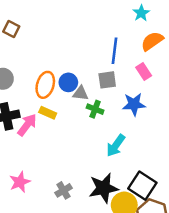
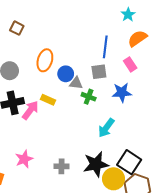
orange ellipse: (45, 85) -> (45, 60), moved
gray cross: (63, 190) -> (62, 166), turned 32

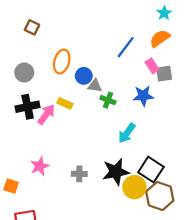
cyan star: (128, 15) -> (164, 13), moved
blue line: (105, 47) -> (126, 47), turned 30
gray square: (99, 72) -> (164, 74), moved

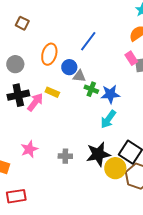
blue line: (126, 47) -> (88, 41), moved
blue star: (143, 96) -> (110, 94), moved

